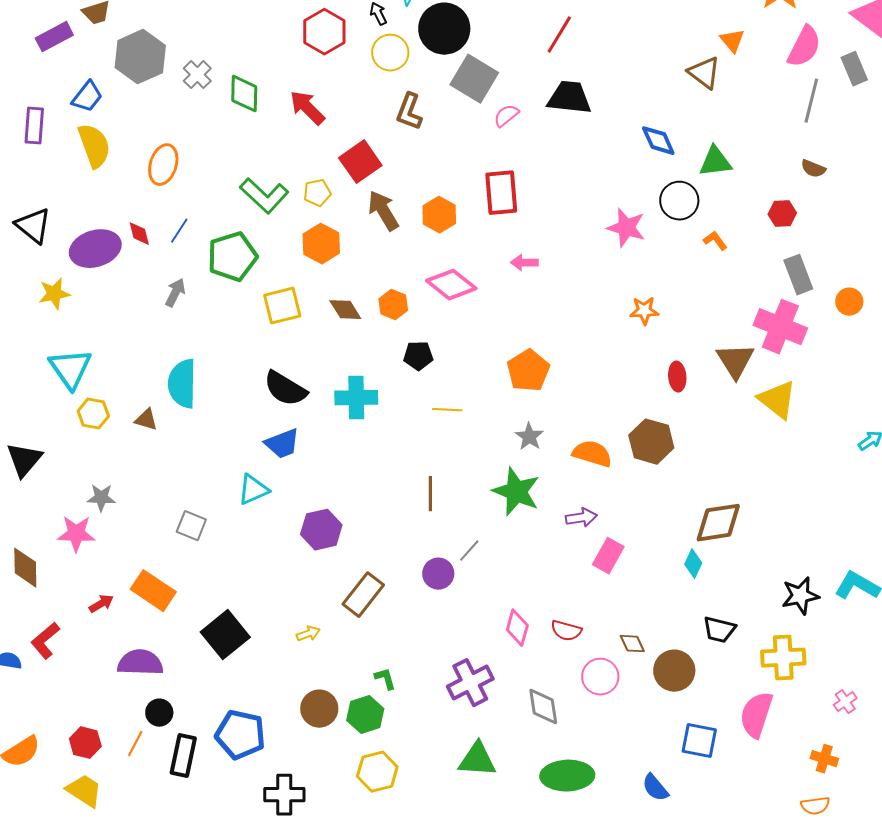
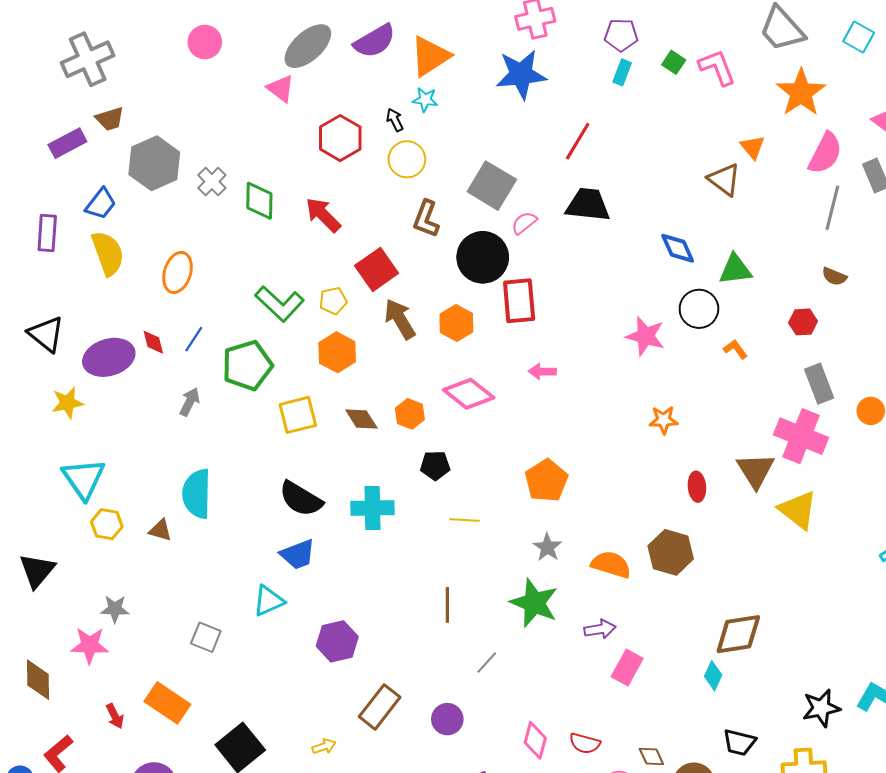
black circle: (444, 29) -> (483, 257), moved
purple circle: (438, 574) -> (447, 719), moved
red arrow: (101, 604) -> (115, 716), turned 95

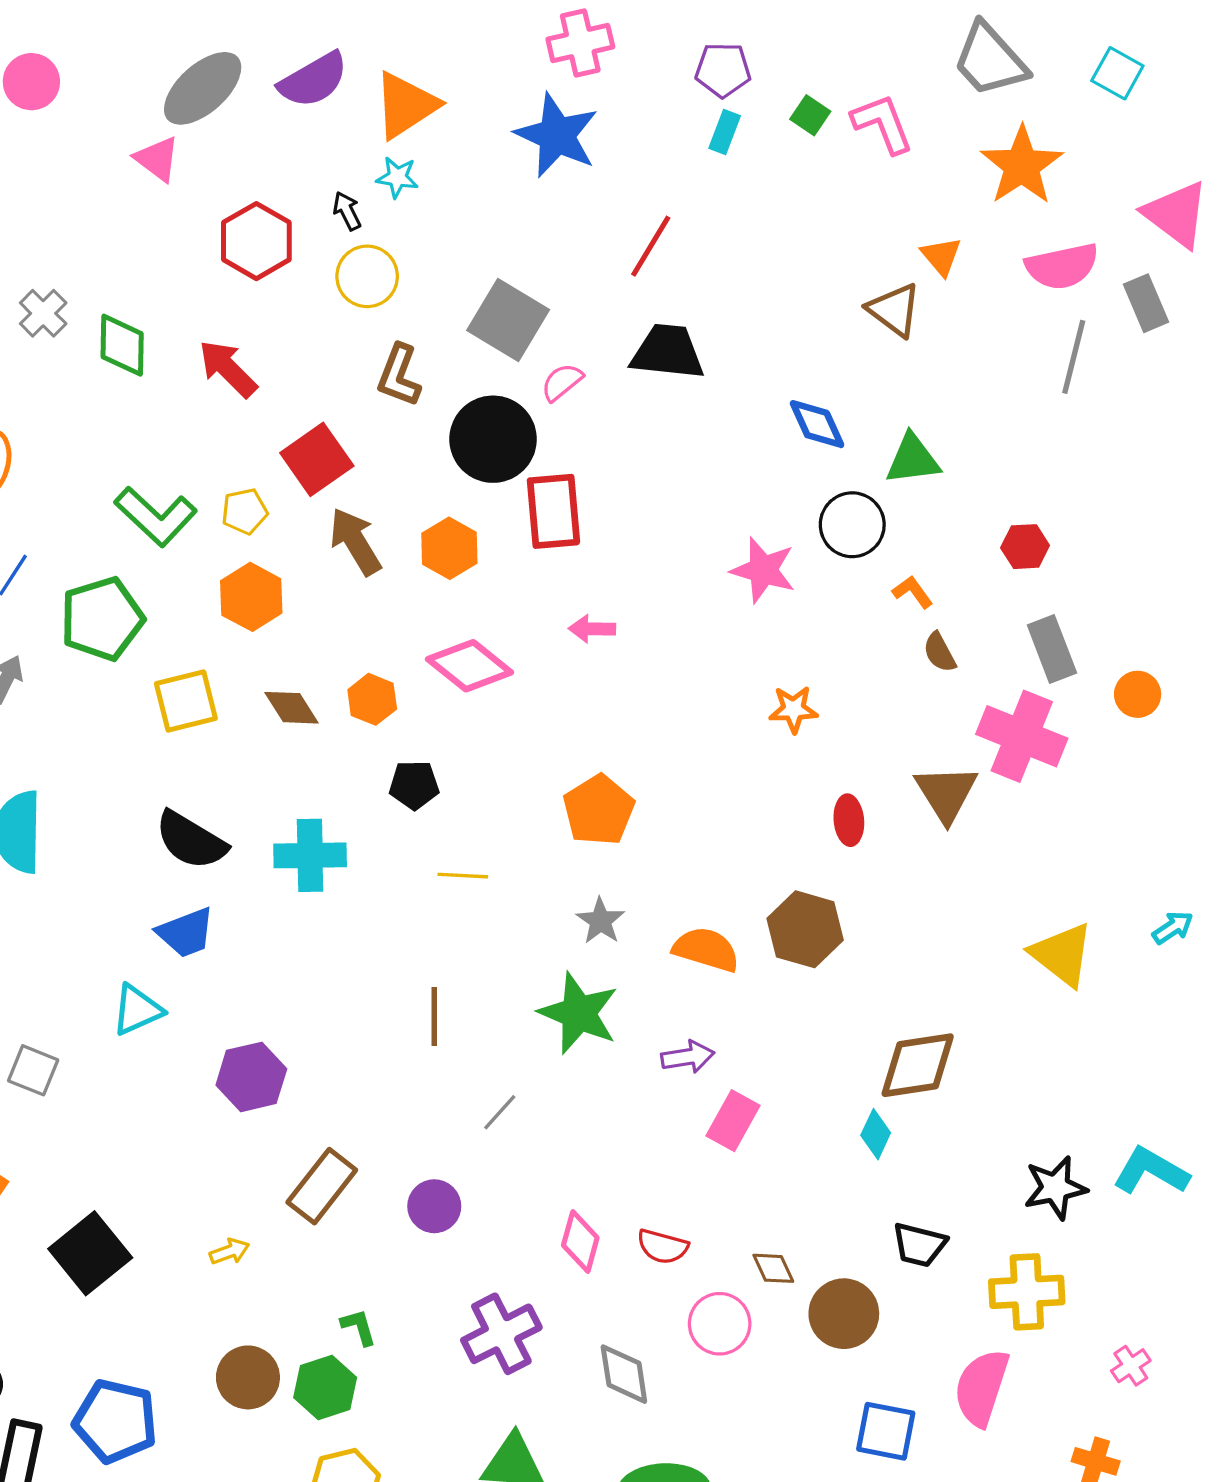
blue star: (521, 74) -> (557, 135), turned 30
pink semicircle: (825, 153) -> (1062, 266), turned 51
brown semicircle: (834, 276) -> (939, 652), moved, turned 40
yellow triangle: (798, 510) -> (1062, 954), moved

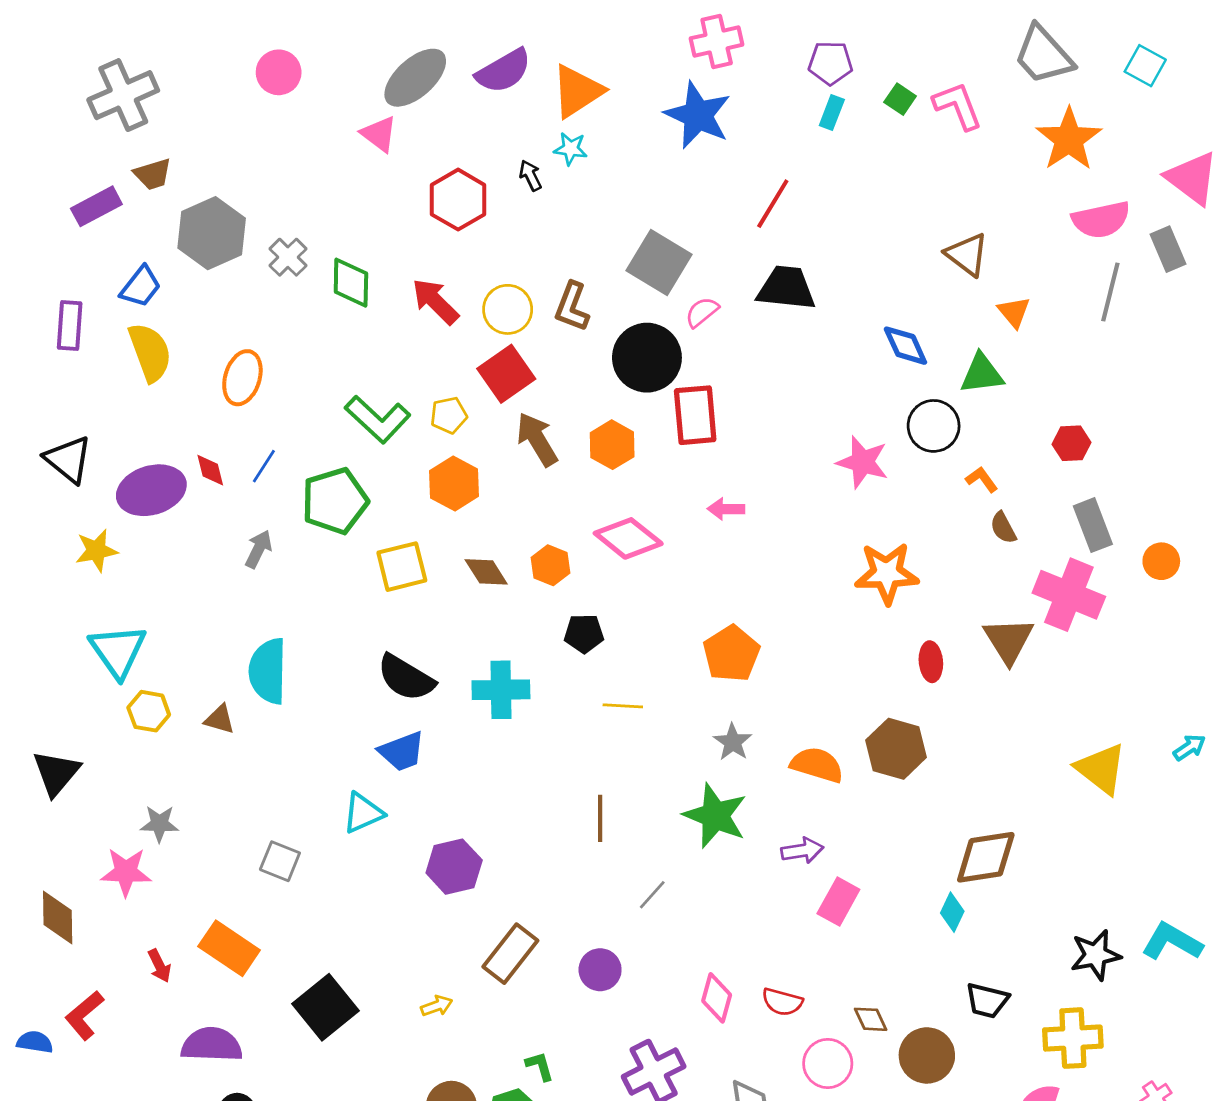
orange triangle: (941, 256) -> (1014, 312), moved
yellow circle: (367, 276) -> (508, 309), moved
orange star: (793, 709) -> (887, 573), size x1.6

